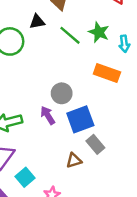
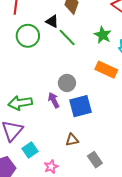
black triangle: (37, 22) -> (52, 21), turned 32
green line: (70, 35) -> (67, 38), moved
gray rectangle: (95, 144) -> (95, 160), moved

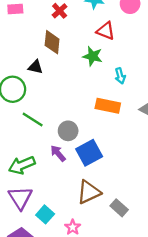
green star: (103, 35) -> (93, 56), moved
green line: (67, 38) -> (33, 119), moved
brown triangle: (72, 140) -> (89, 192), size x1.6

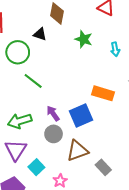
green star: (93, 56) -> (84, 39), moved
orange rectangle: (108, 106) -> (103, 93), moved
gray circle: (68, 131) -> (54, 134), moved

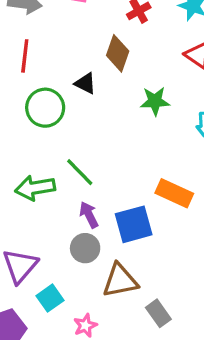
green star: (84, 39) -> (155, 101), turned -30
green line: (33, 81) -> (80, 172), moved
green arrow: (20, 121) -> (35, 188), moved

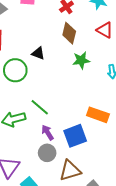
brown diamond: (118, 53) -> (69, 33), moved

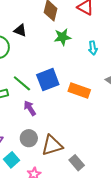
blue square: (75, 136) -> (48, 80), moved
gray circle: (47, 153) -> (29, 138), moved

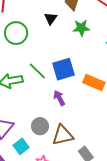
black triangle: (20, 30) -> (51, 19), moved, turned 40
purple arrow: (30, 108) -> (59, 98), moved

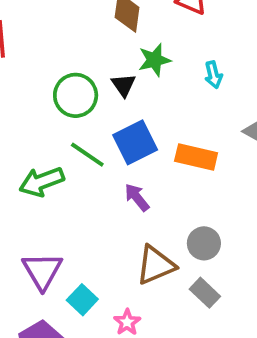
black triangle: (51, 19) -> (124, 85), moved
green circle: (16, 33) -> (76, 95), moved
gray circle: (40, 126) -> (204, 243), moved

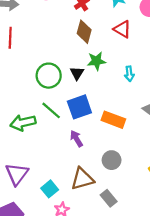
gray circle: (204, 243) -> (112, 160), moved
cyan square: (82, 300) -> (50, 189), moved

